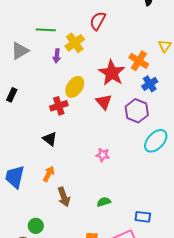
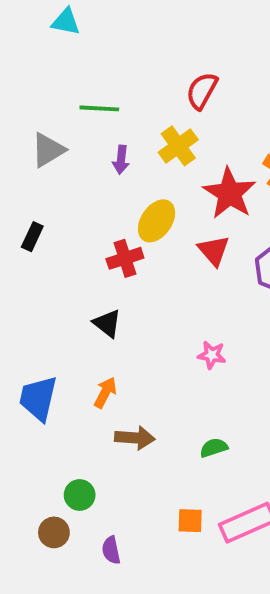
yellow cross: (75, 43) -> (178, 146), moved
brown arrow: (64, 197) -> (135, 438), turned -66

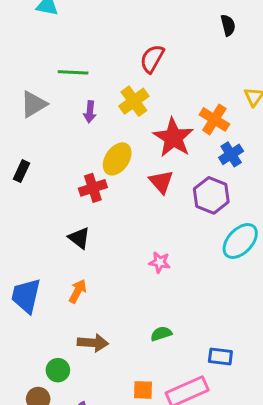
brown arrow: (135, 438) -> (93, 343), moved

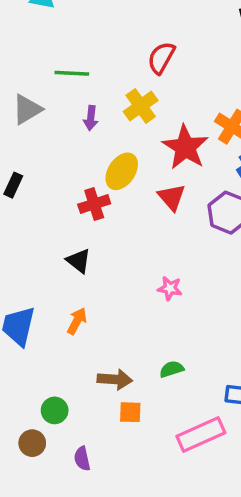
brown arrow: (93, 343) -> (115, 379), moved
orange square: (143, 390) -> (130, 412), moved

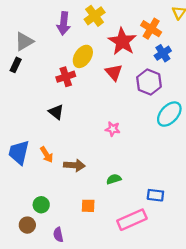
gray triangle: (27, 109) -> (24, 41), moved
purple arrow: (91, 118) -> (64, 23), size x1.5
orange arrow: (77, 321) -> (47, 155), moved, turned 119
brown arrow: (115, 379) -> (74, 165), moved

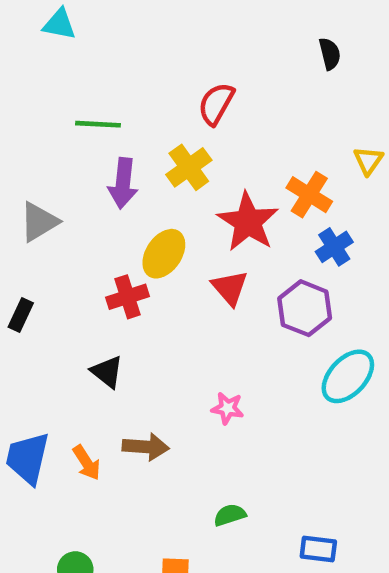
black rectangle: (16, 65) -> (21, 315), moved
brown arrow: (74, 165) -> (146, 447), moved

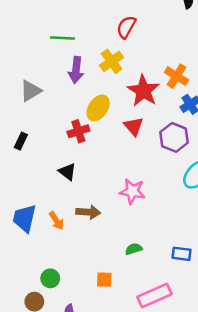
pink star: (227, 408) -> (132, 191), size x1.5
blue rectangle: (318, 549) -> (181, 254), moved

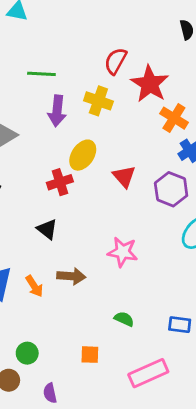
yellow cross: (112, 61) -> (98, 101), turned -35
red star: (143, 91) -> (150, 84), moved
green semicircle: (134, 249) -> (124, 319), turned 42

